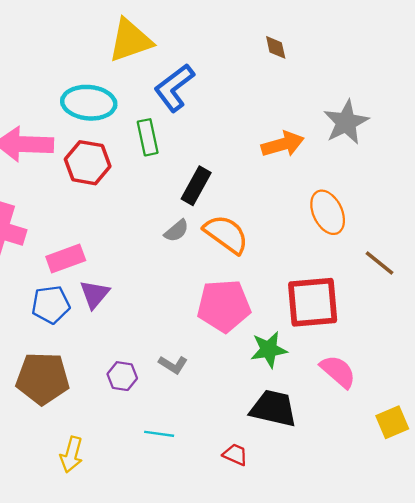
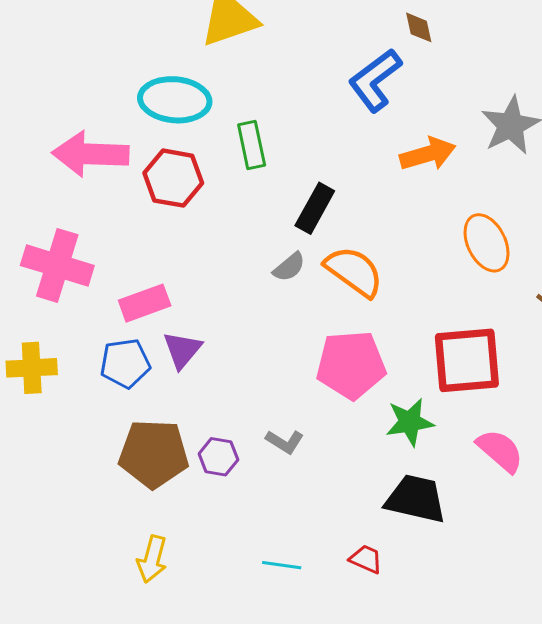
blue L-shape: (174, 88) -> (375, 80), moved
brown pentagon: (43, 378) -> (154, 454), moved
cyan line: (159, 434) -> (282, 565), moved

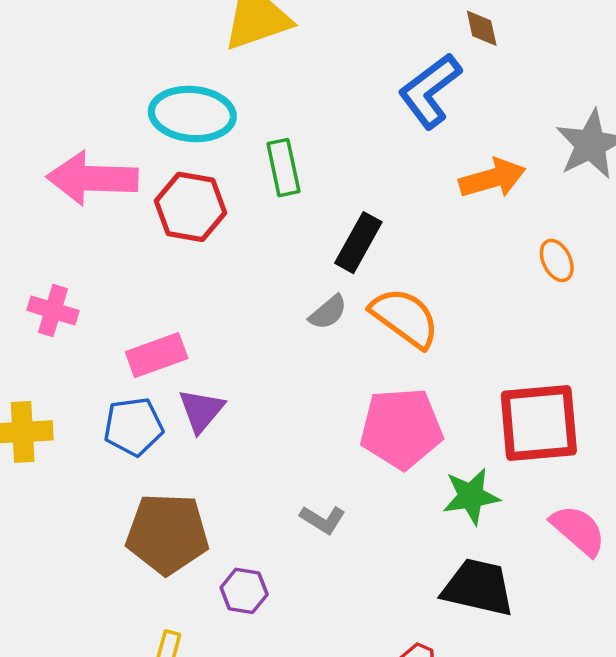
orange ellipse: (487, 243) -> (557, 260), moved, size x0.6
pink cross: (57, 265) -> (53, 310), size x0.6
purple hexagon: (218, 457) -> (244, 591), moved

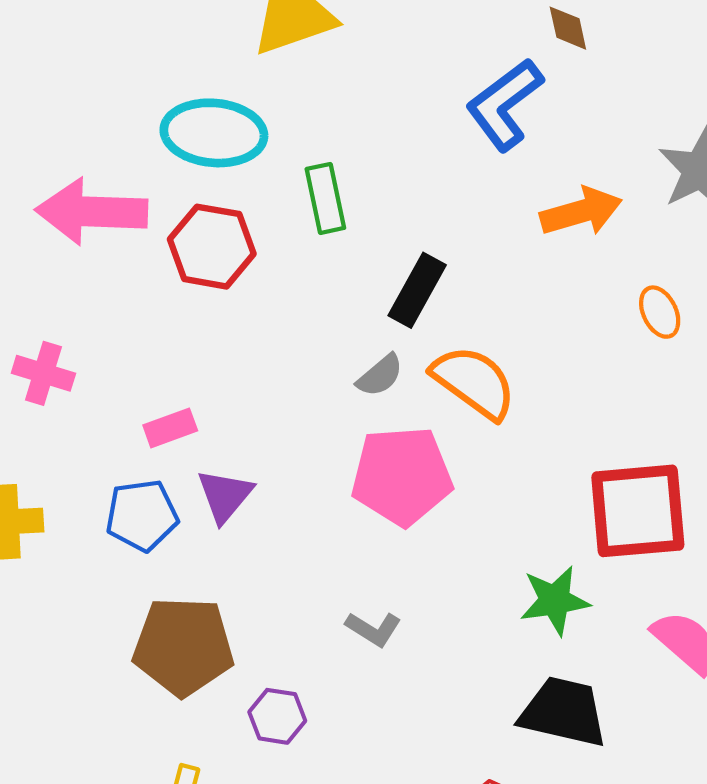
pink rectangle: (157, 355) -> (170, 428), size x0.7
pink pentagon: (401, 428) -> (402, 476), moved

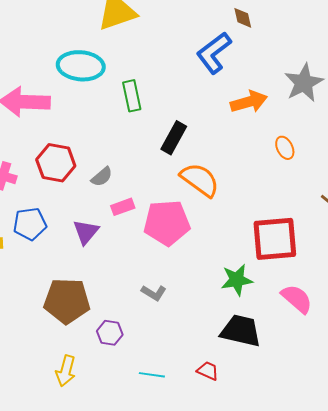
red hexagon: (212, 247) -> (56, 163), moved
gray semicircle: (380, 375) -> (102, 177), moved
pink rectangle: (170, 428) -> (123, 207), moved
blue pentagon: (142, 515) -> (30, 224), moved

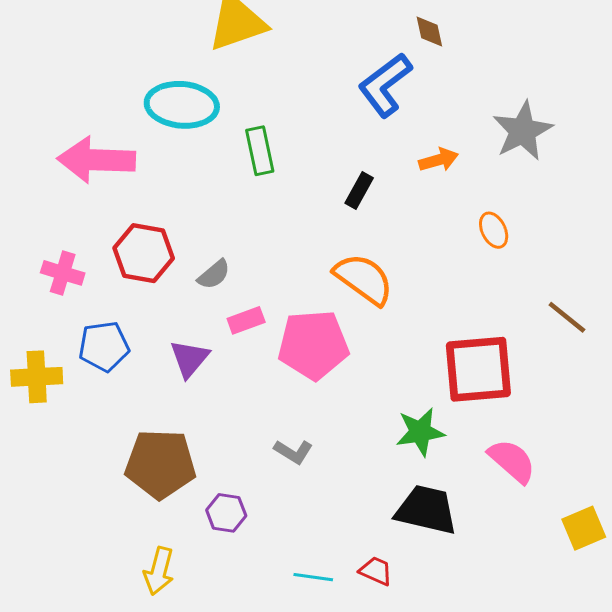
orange arrow: (249, 102) -> (439, 160), size x0.7
black rectangle: (174, 138) -> (359, 190), moved, size x0.7
cyan line: (152, 375) -> (313, 577), moved

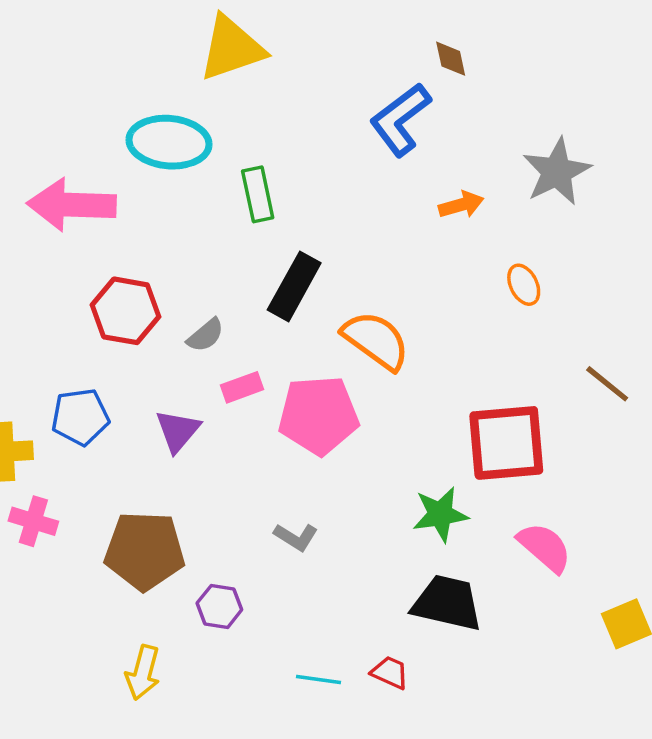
black rectangle: (359, 190) -> (294, 286), moved, size x1.6
pink cross: (63, 273) -> (33, 521), moved

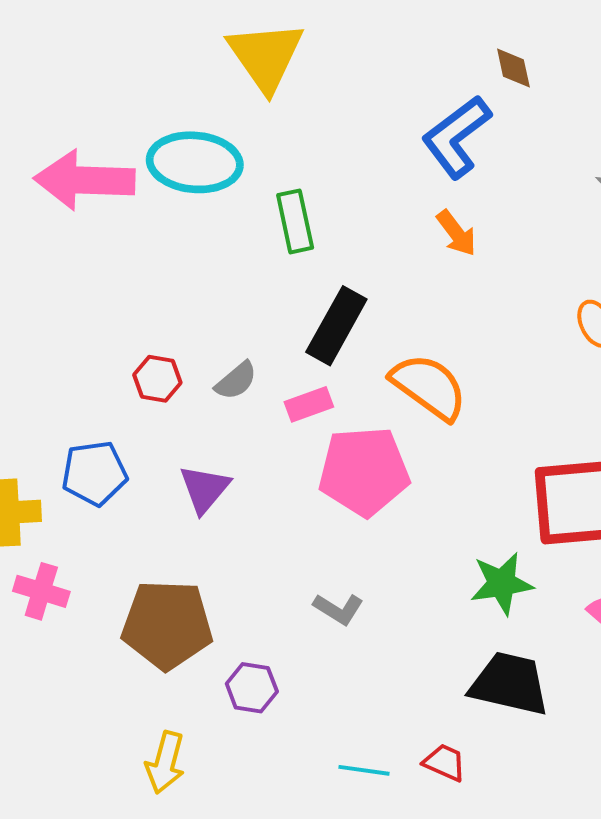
yellow triangle: (232, 48) -> (266, 56), turned -46
pink arrow: (72, 205) -> (85, 180), moved
orange arrow: (461, 205) -> (456, 233), moved, turned 69
red hexagon: (126, 311) -> (157, 379), moved, size x0.6
pink rectangle: (242, 387) -> (309, 404), moved

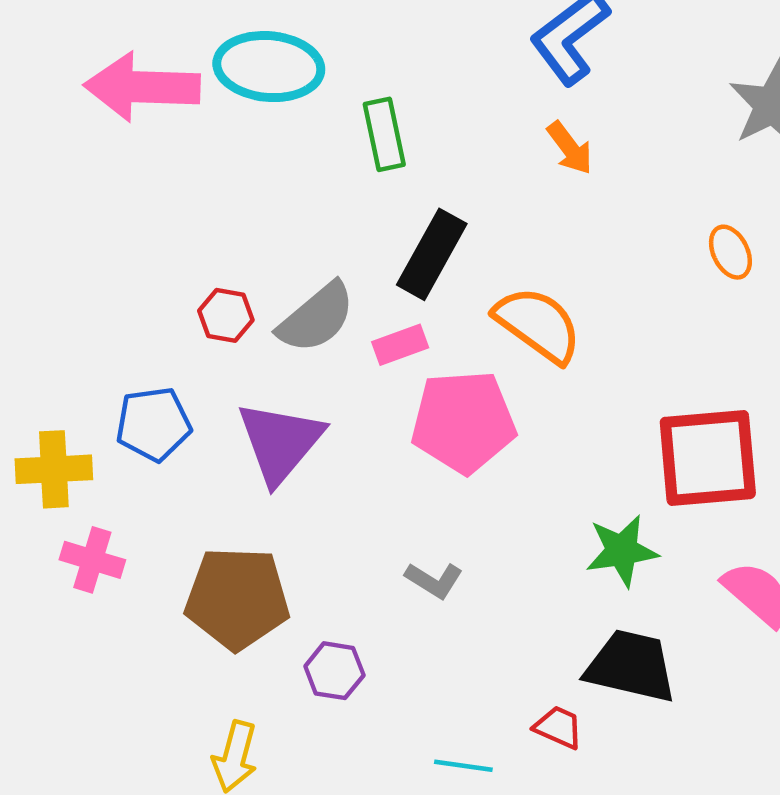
gray semicircle: (236, 381) -> (316, 318), size x1.6
purple triangle: (205, 489) -> (280, 442), size x1.5
red trapezoid: (445, 762) -> (558, 727), moved

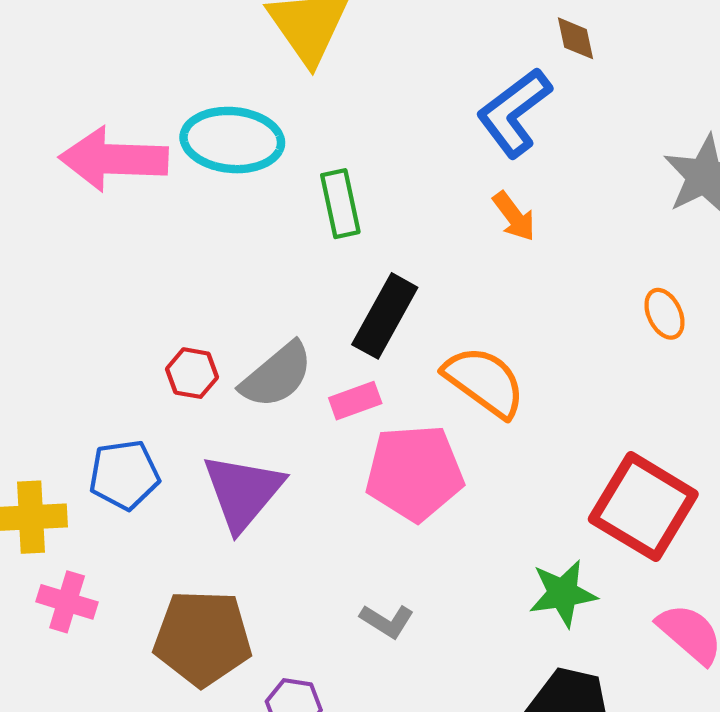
red square: (708, 458) -> (643, 507), turned 36

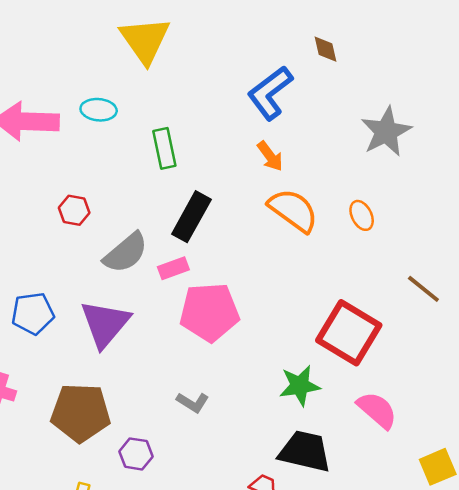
brown diamond: (576, 38) -> (325, 49), moved
cyan ellipse: (232, 140) -> (99, 110), size x0.6
red hexagon: (192, 373) -> (74, 210), moved
orange semicircle: (484, 382) -> (293, 210), moved

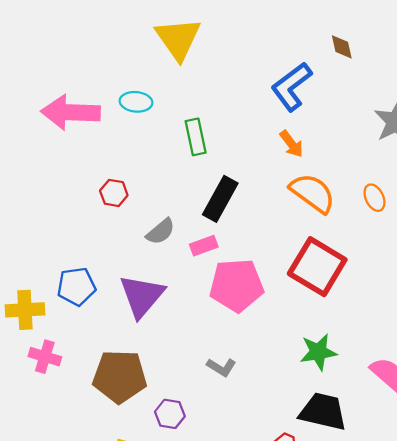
gray semicircle: (126, 253) -> (161, 232), size x0.7
red square: (349, 333) -> (317, 267), moved

